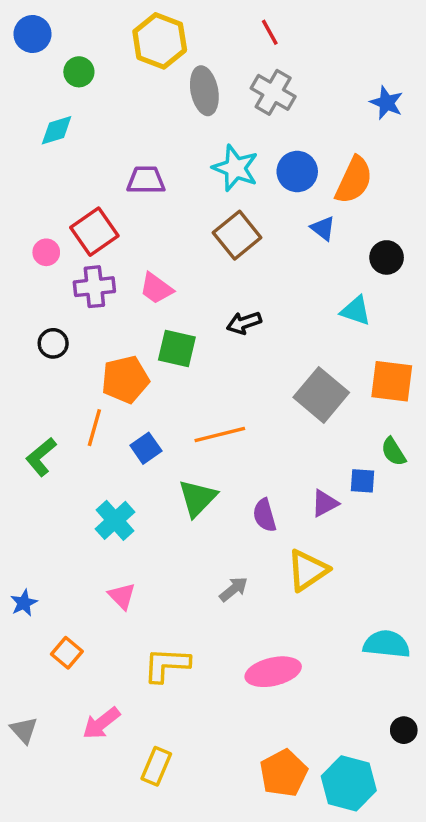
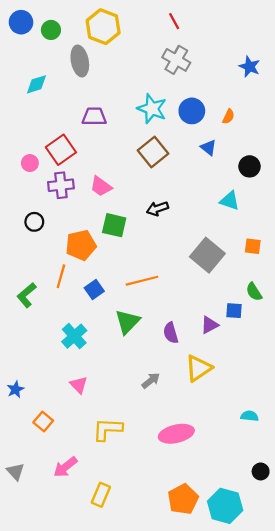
green circle: (79, 72) -> (51, 30), moved
gray ellipse: (204, 91) -> (80, 61), moved
orange semicircle: (354, 180) -> (228, 116), size x0.5
orange square: (392, 381) -> (253, 246), size x0.6
cyan semicircle: (387, 644) -> (250, 416), size x0.6

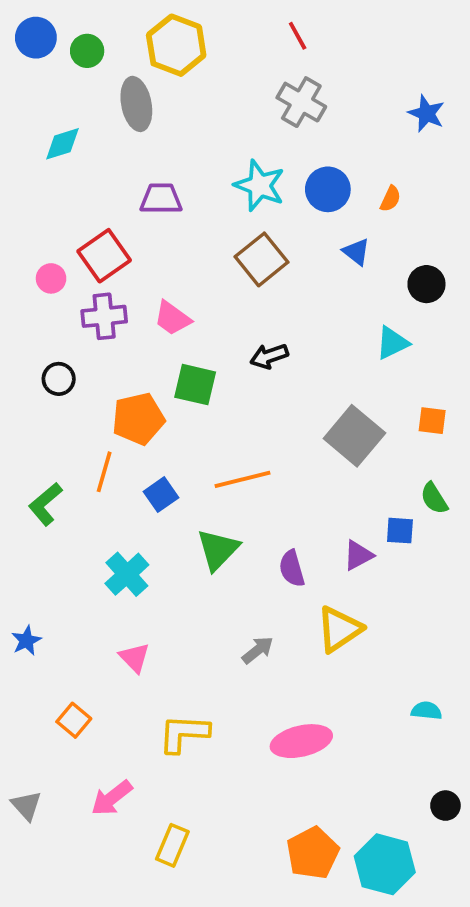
cyan triangle: (230, 201) -> (392, 343), turned -45
blue star: (15, 389) -> (26, 641), moved

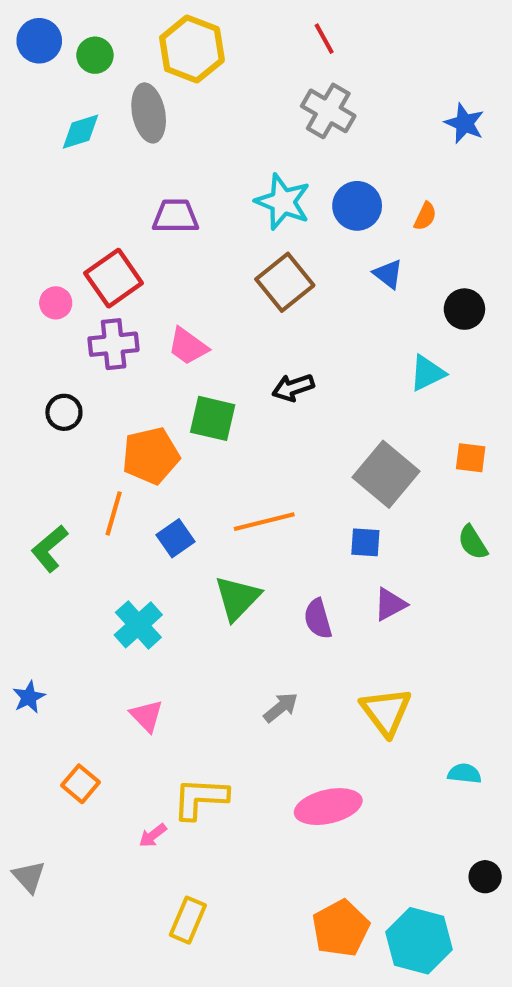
cyan diamond: (62, 144) -> (81, 132), moved
blue square: (400, 531) -> (365, 542), moved
yellow triangle: (339, 629) -> (386, 712), moved, turned -33
pink arrow: (112, 798) -> (153, 835), moved, size x0.6

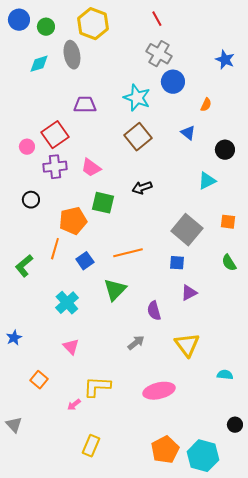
blue circle: (357, 206) -> (173, 82), moved
purple semicircle: (318, 619) -> (154, 311), moved

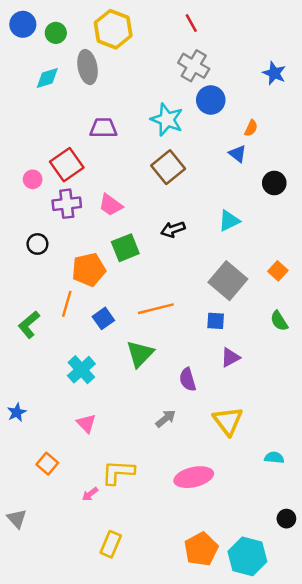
blue triangle: (188, 133) -> (238, 154), moved
cyan triangle: (207, 181) -> (229, 221), moved
green square: (103, 203) -> (125, 248), turned -35
orange square: (228, 222) -> (278, 271), turned 35

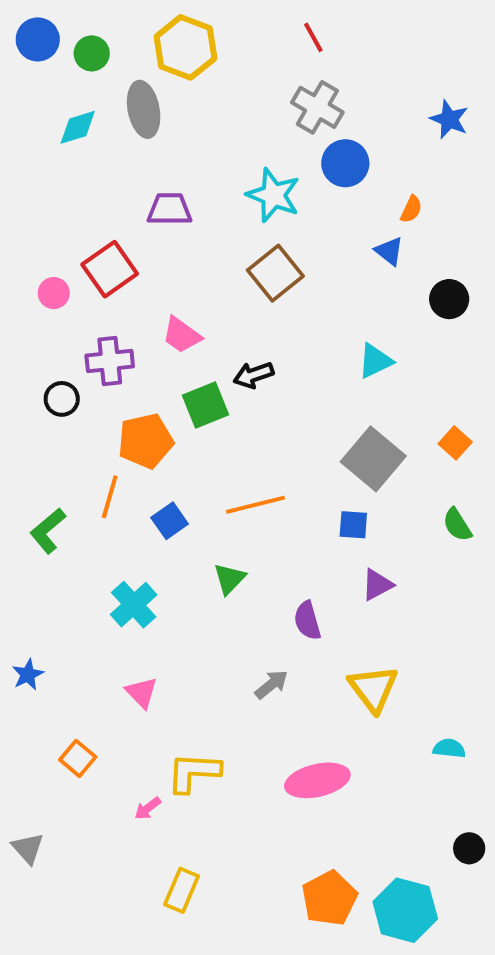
purple cross: (67, 204) -> (110, 361), moved
black arrow: (173, 229) -> (253, 375), moved
green triangle: (140, 354) -> (229, 579), size x0.7

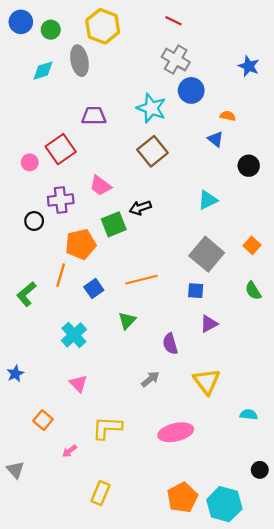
red line: (313, 37) -> (173, 21), turned -35
orange semicircle: (411, 209) -> (228, 116), turned -104
pink arrow: (148, 808) -> (70, 451), moved

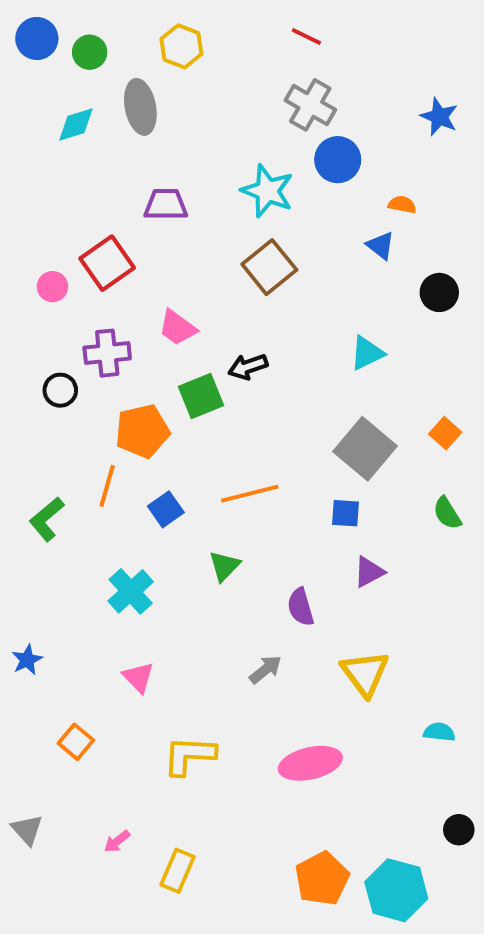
yellow hexagon: (103, 26) -> (181, 46), size x0.7
pink arrow: (70, 451) -> (117, 841), moved

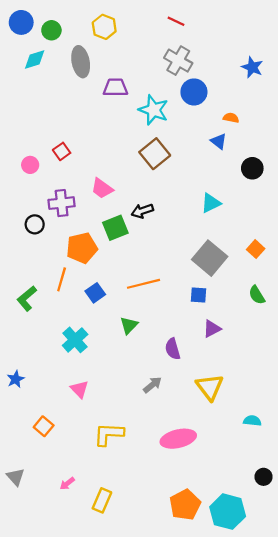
cyan diamond: (76, 124) -> (35, 59), moved
purple trapezoid: (166, 205) -> (115, 87), moved
red square: (107, 263) -> (62, 151), size x0.6

